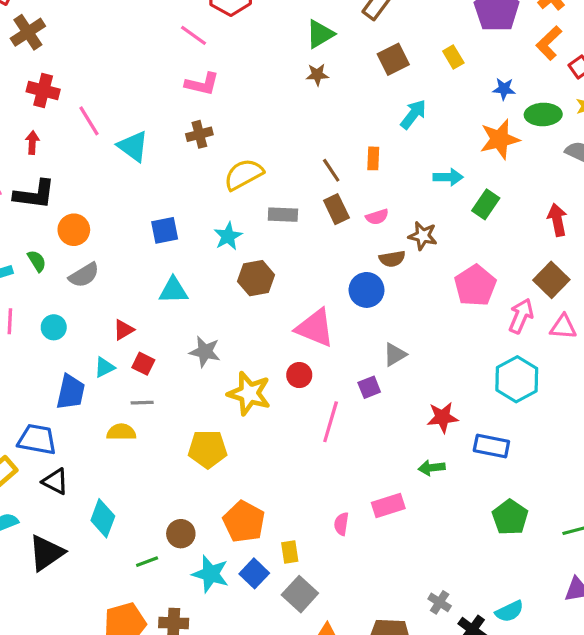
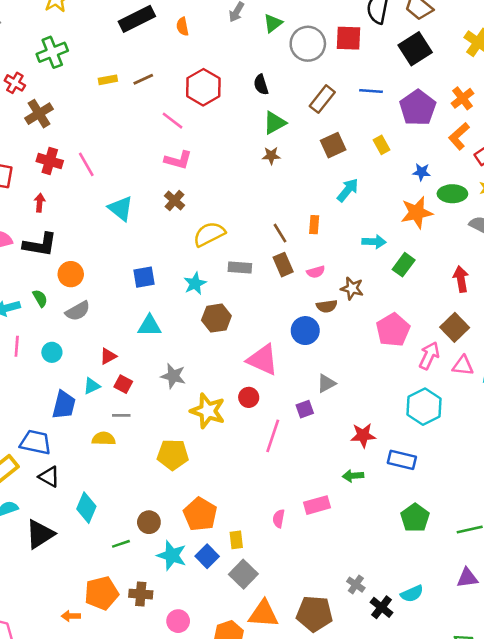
pink line: (89, 121) -> (86, 164), moved
brown cross: (199, 134) -> (175, 201), turned -36

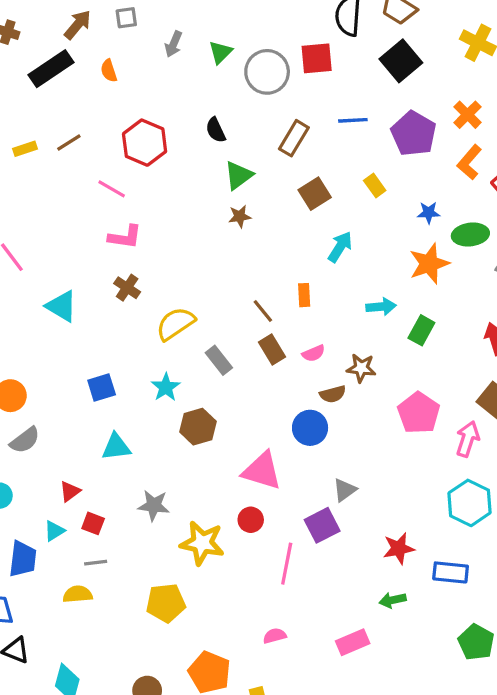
gray rectangle: (240, 267) -> (219, 360), turned 55
purple square: (305, 409) -> (322, 525), size x1.5
pink semicircle: (279, 519) -> (275, 636), moved, turned 72

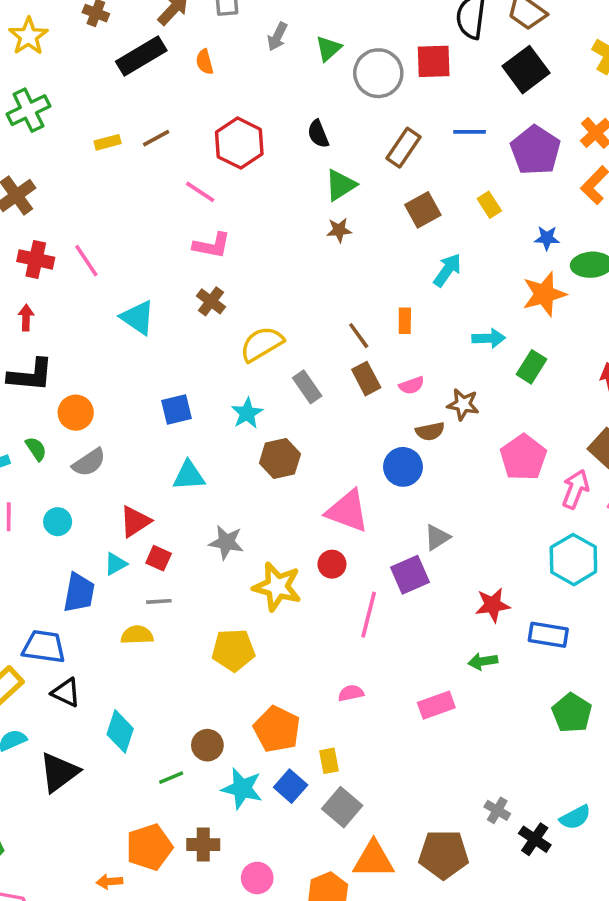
red triangle: (70, 491) -> (135, 521), size x1.4

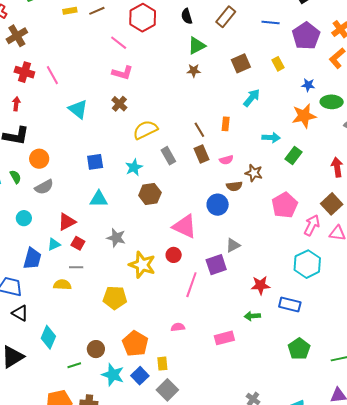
brown rectangle: (404, 148) -> (226, 17), moved

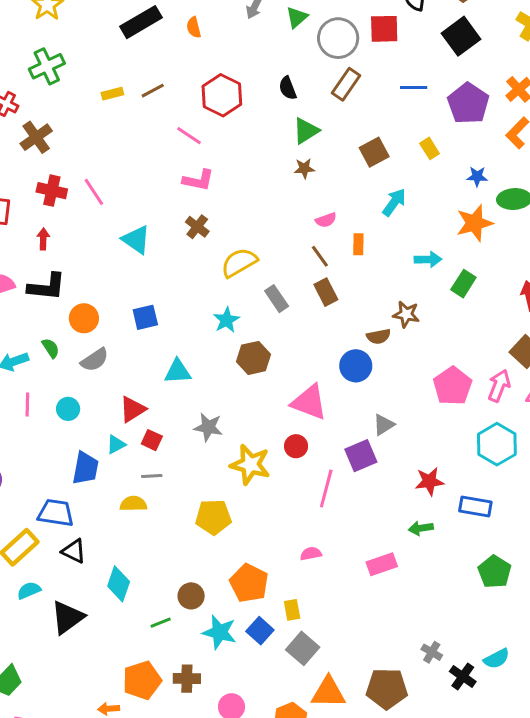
pink semicircle: (226, 160) -> (326, 220), moved
blue square: (95, 162) -> (145, 317), moved
pink pentagon: (285, 205) -> (453, 386), moved

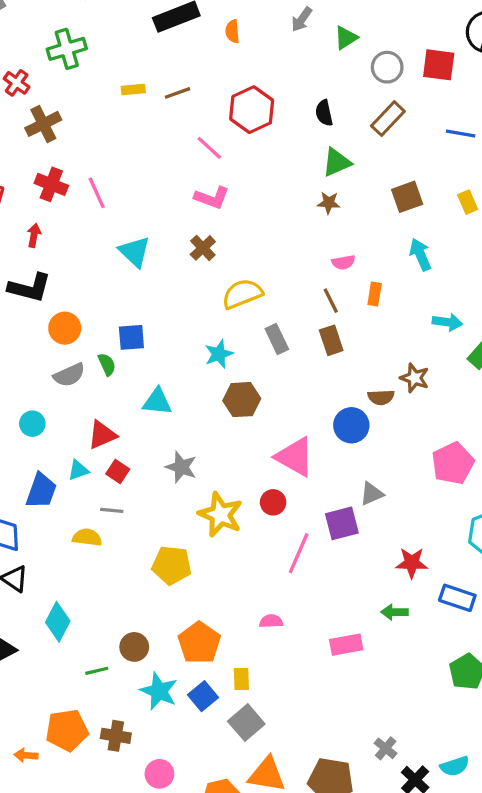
gray circle: (338, 38) -> (387, 67), size x0.7
cyan arrow: (394, 202) -> (420, 255), turned -68
green semicircle: (51, 348) -> (107, 364), moved

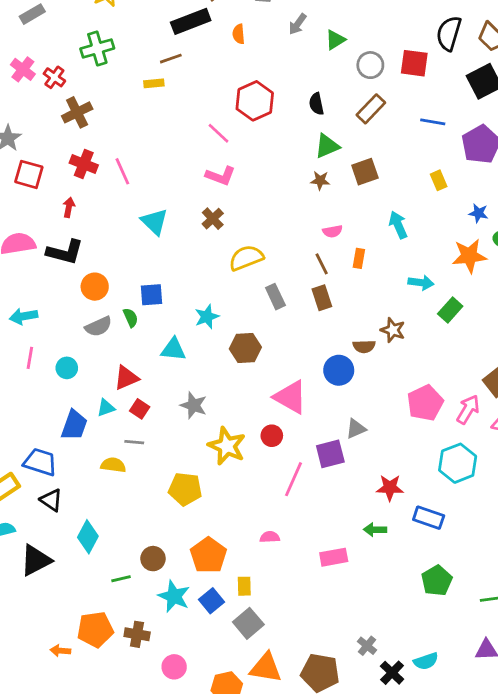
brown line: (178, 93) -> (171, 59), moved
brown square: (407, 197) -> (365, 172), moved
cyan star: (219, 354) -> (207, 317), moved

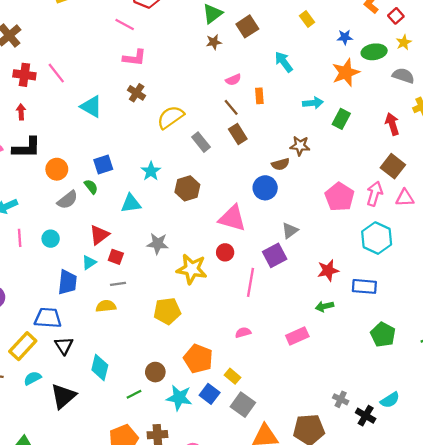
black triangle: (51, 500) -> (64, 346), turned 36
yellow rectangle: (244, 586) -> (232, 376), turned -35

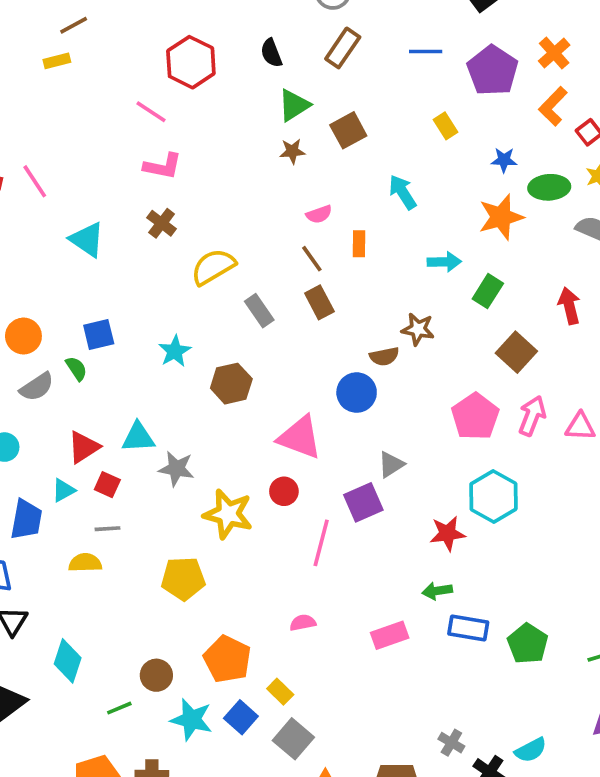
brown square: (393, 166) -> (516, 352), moved
cyan triangle: (131, 203) -> (138, 437), moved
cyan hexagon: (377, 238) -> (493, 496), moved
blue rectangle: (364, 286) -> (468, 628), moved

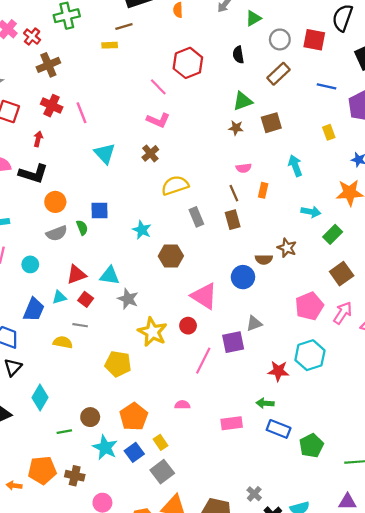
black semicircle: (271, 53) -> (238, 55), moved
cyan star: (175, 351) -> (142, 230), turned -30

